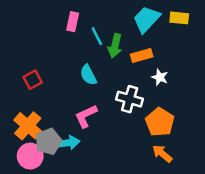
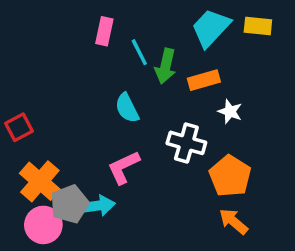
red square: (33, 80) -> (19, 127), moved

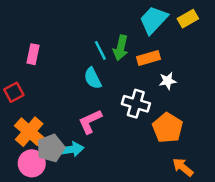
yellow rectangle: (258, 26) -> (188, 19), turned -36
pink rectangle: (104, 31) -> (33, 54), moved
cyan line: (139, 52) -> (100, 50), moved
white star: (230, 112) -> (168, 81), turned -30
orange arrow: (234, 221) -> (183, 167), moved

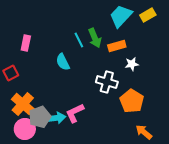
green arrow: (121, 48) -> (95, 38), turned -36
cyan semicircle: (93, 78) -> (63, 62), moved
pink L-shape: (90, 121) -> (75, 113), moved

